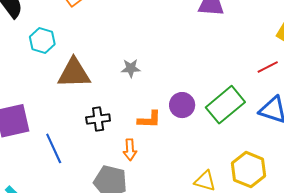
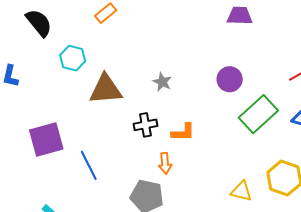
gray star: (131, 68) -> (162, 82), turned 30
purple circle: (182, 105) -> (230, 79), moved
black cross: (98, 119) -> (145, 125), moved

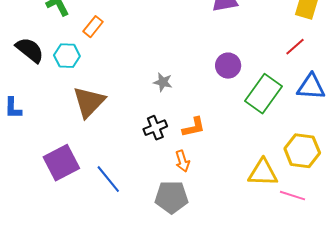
cyan hexagon: (73, 58) -> (67, 56), moved
brown triangle: (106, 89) -> (89, 102), moved, turned -30
yellow triangle: (241, 191) -> (263, 173), size x1.4

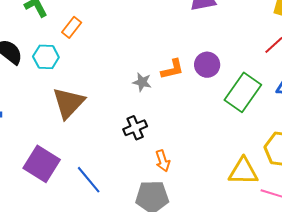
orange L-shape: (194, 127) -> (172, 69), moved
purple square: (61, 163) -> (42, 164), turned -30

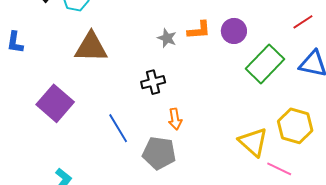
brown triangle: (68, 103) -> (91, 47), turned 39
yellow triangle: (243, 171) -> (253, 142), turned 32
blue line: (89, 180) -> (118, 128), moved

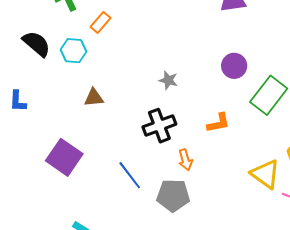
orange L-shape: (199, 30) -> (218, 123), moved
brown triangle: (91, 47) -> (94, 98), size x0.6
black cross: (153, 82) -> (159, 126), size x1.4

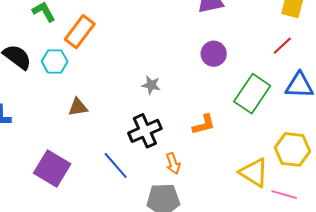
orange rectangle: (100, 22) -> (80, 32), size x1.5
purple circle: (234, 66) -> (214, 54), moved
blue line: (130, 175) -> (116, 165), moved

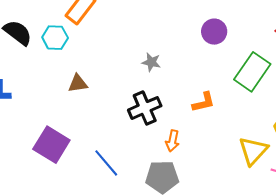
orange arrow: (173, 163) -> (172, 141), turned 30
blue line: (116, 165) -> (106, 163), moved
yellow triangle: (254, 173) -> (253, 151), turned 40

